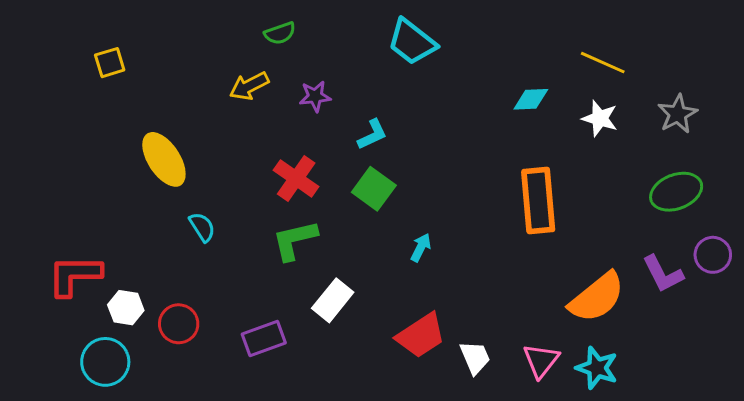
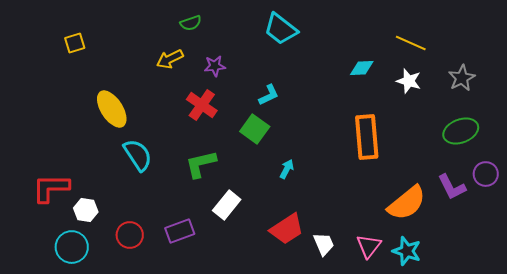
cyan L-shape: (372, 134) -> (269, 95), moved
red cross: (296, 178) -> (202, 105), moved
cyan semicircle: (202, 227) -> (138, 155), size x1.6
red circle: (179, 324) -> (130, 235), moved

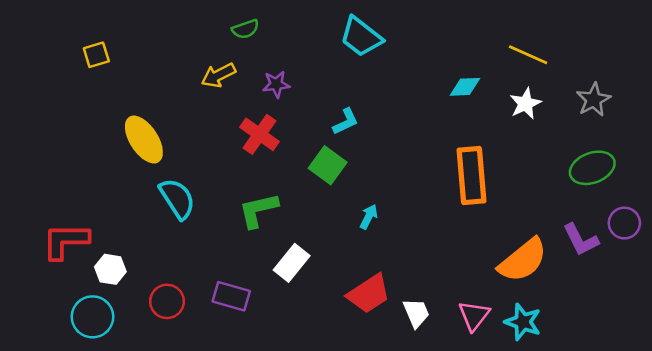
white star: (409, 81) -> (525, 104), turned 30
purple rectangle: (180, 231) -> (231, 296), turned 36

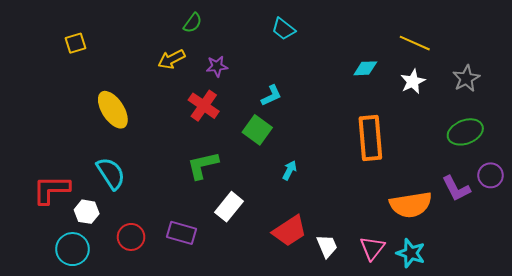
green semicircle: (245, 29) -> (193, 23), turned -35
cyan trapezoid: (361, 37) -> (284, 29), size x0.7
cyan semicircle: (177, 199) -> (111, 173), moved
orange semicircle: (523, 260) -> (411, 205), turned 30

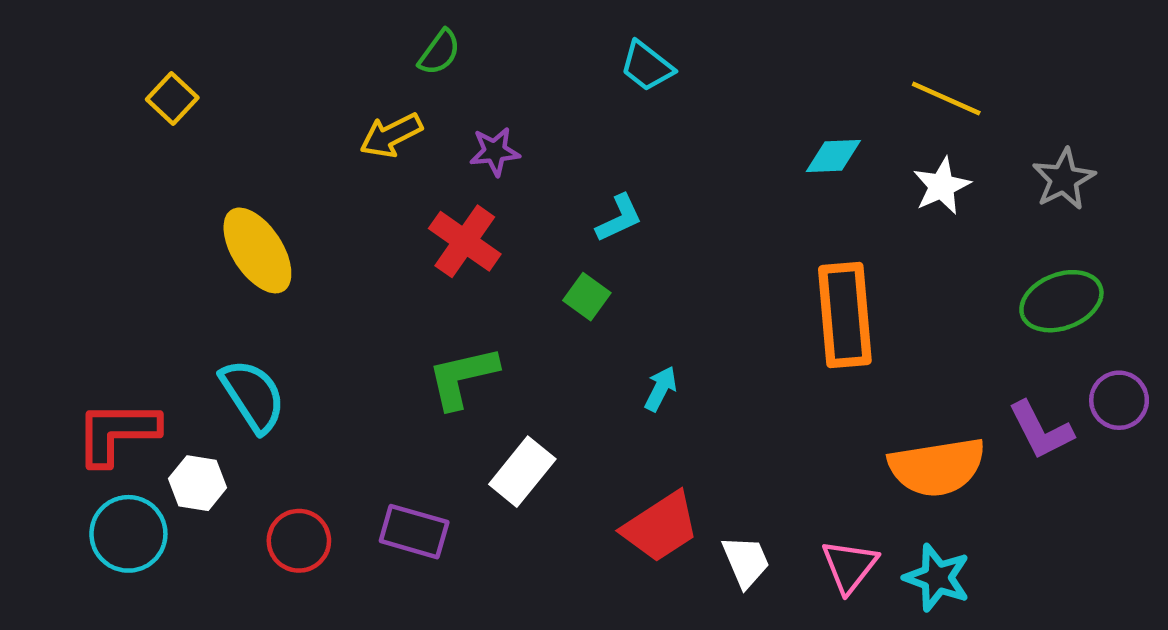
yellow square: (75, 43) -> (172, 98), turned -30
green square: (257, 130) -> (587, 297), size x0.7
cyan circle: (72, 249) -> (128, 534), moved

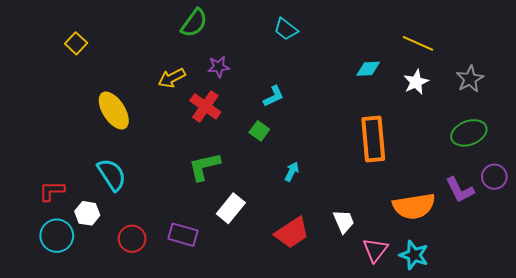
green semicircle: (439, 52) -> (194, 23), size x1.4
yellow arrow: (391, 135) -> (172, 78), moved
red L-shape: (117, 432) -> (52, 191), size x0.7
white trapezoid: (746, 561) -> (344, 221), moved

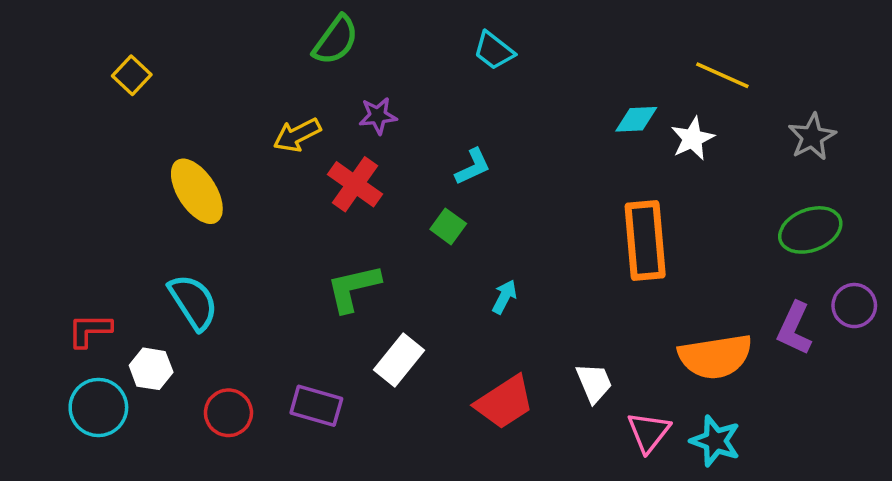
white star: (416, 82) -> (693, 139), moved
purple L-shape: (460, 190) -> (794, 328), turned 52

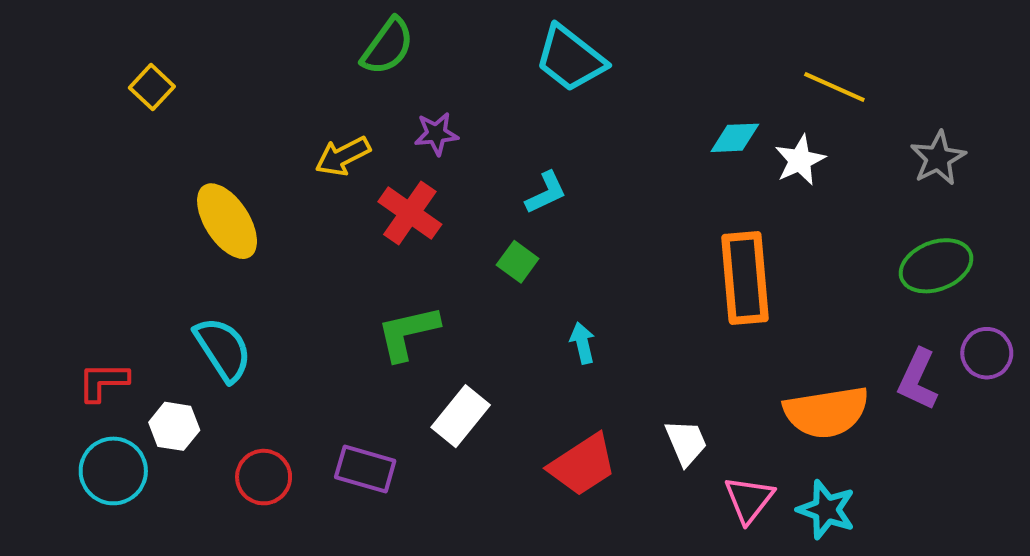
cyan trapezoid: (494, 51) -> (570, 59), size x1.5
cyan arrow: (504, 297) -> (583, 343), turned -40

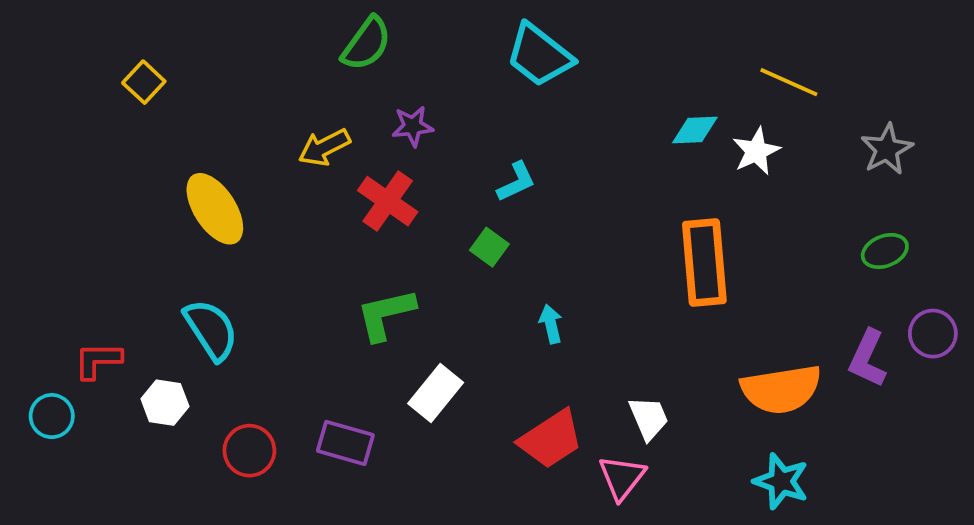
green ellipse: (936, 266) -> (885, 251), size x0.7
cyan circle: (113, 471) -> (52, 416), moved, size x0.7
pink triangle: (749, 499) -> (622, 478), moved

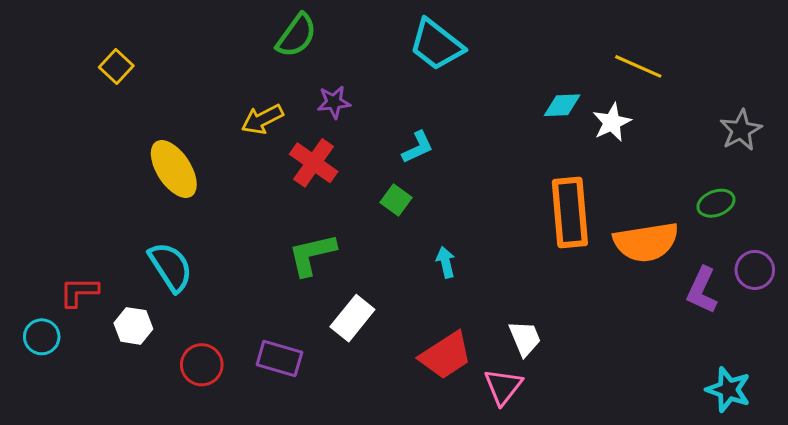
gray star: (887, 149) -> (741, 130), moved
orange semicircle: (781, 389) -> (646, 242), moved
cyan star: (781, 481) -> (728, 390), moved

